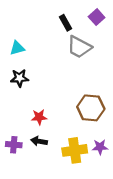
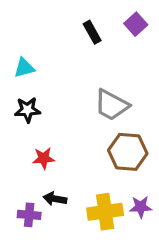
gray trapezoid: (79, 47) -> (112, 105), moved
red star: (39, 117) -> (44, 158), moved
purple cross: (14, 145) -> (29, 215), moved

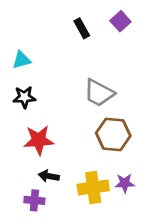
red star: (44, 158) -> (39, 140), size x1.5
purple cross: (29, 215) -> (34, 200), moved

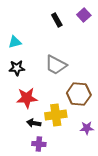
gray trapezoid: (99, 93) -> (56, 65), moved
yellow cross: (93, 187) -> (56, 115), moved
purple cross: (34, 200) -> (39, 144), moved

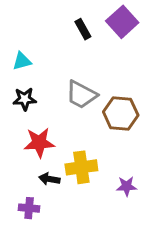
purple square: (84, 15) -> (122, 22), size x1.5
brown hexagon: (79, 94) -> (121, 114), moved
purple cross: (39, 144) -> (29, 208), moved

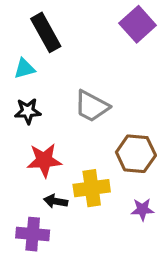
black rectangle: (83, 29) -> (46, 32), moved, size x1.6
brown hexagon: (121, 114) -> (136, 154), moved
purple cross: (29, 208) -> (33, 234), size x1.4

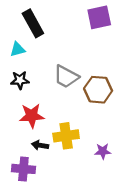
purple square: (138, 24) -> (99, 17), turned 30
brown hexagon: (136, 154) -> (98, 90), moved

